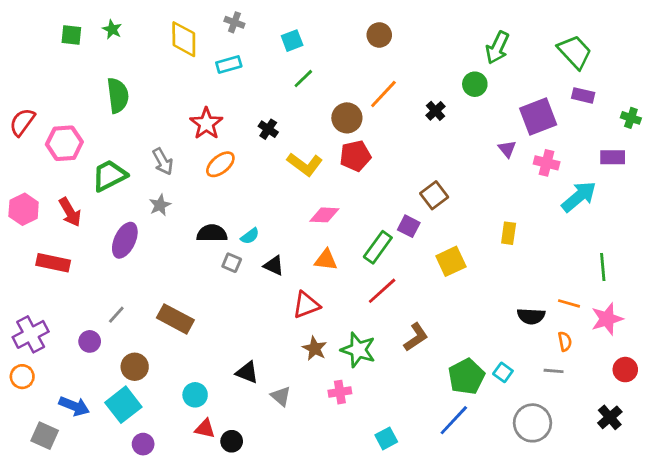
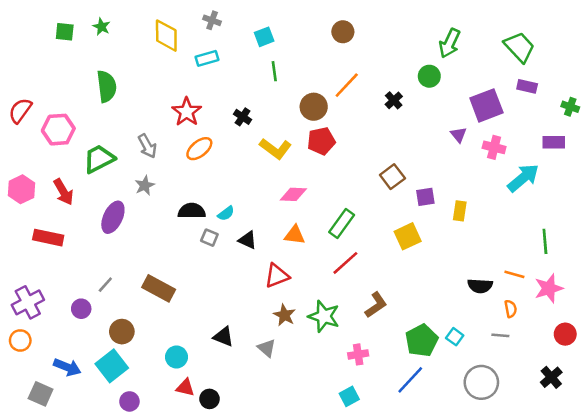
green line: (303, 79) -> (274, 71), turned -54
purple square: (409, 226) -> (425, 197), moved, turned -36
pink cross: (340, 392) -> (358, 354), moved
gray triangle: (281, 396) -> (267, 348), moved

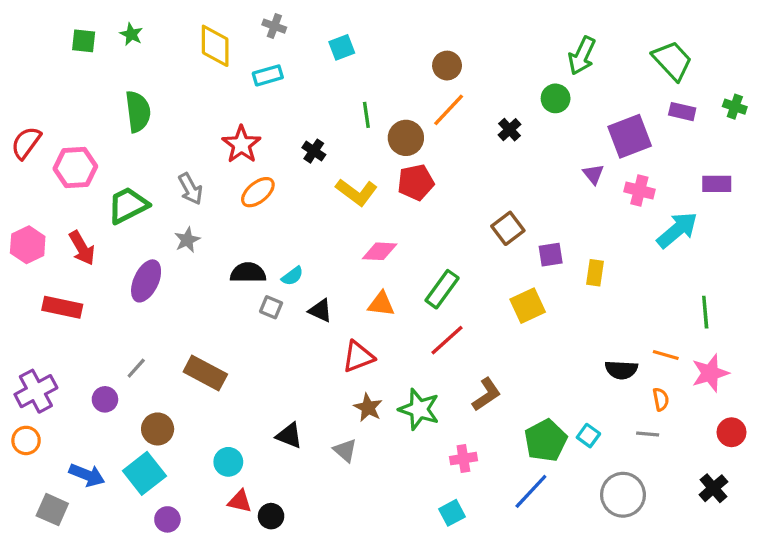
brown circle: (343, 32) -> (447, 66), moved
green line: (274, 71) -> (366, 115), moved
green cross: (570, 107) -> (735, 107), moved

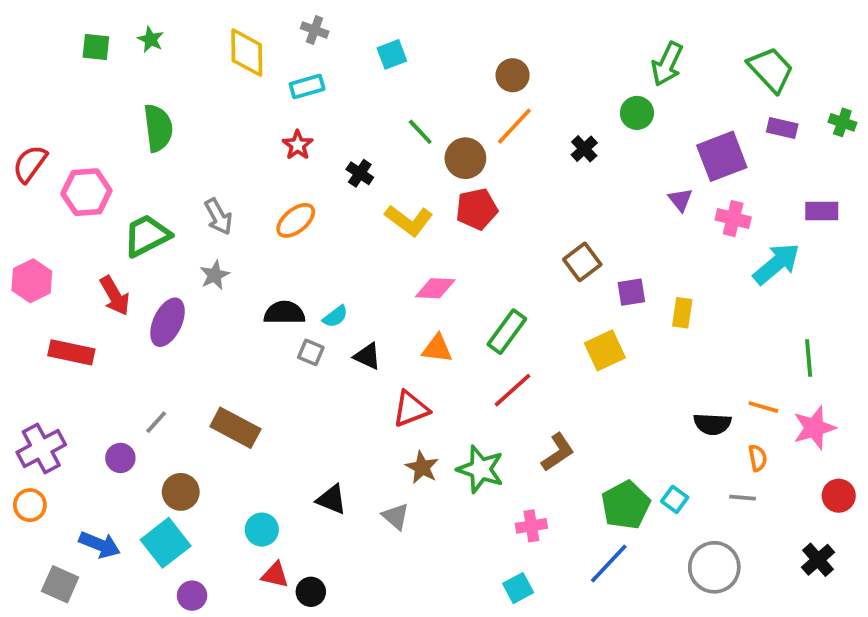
green line: (366, 115) -> (420, 132), turned -35
red star: (241, 144) -> (298, 145), moved, size x0.7
red arrow: (82, 248) -> (115, 296), moved

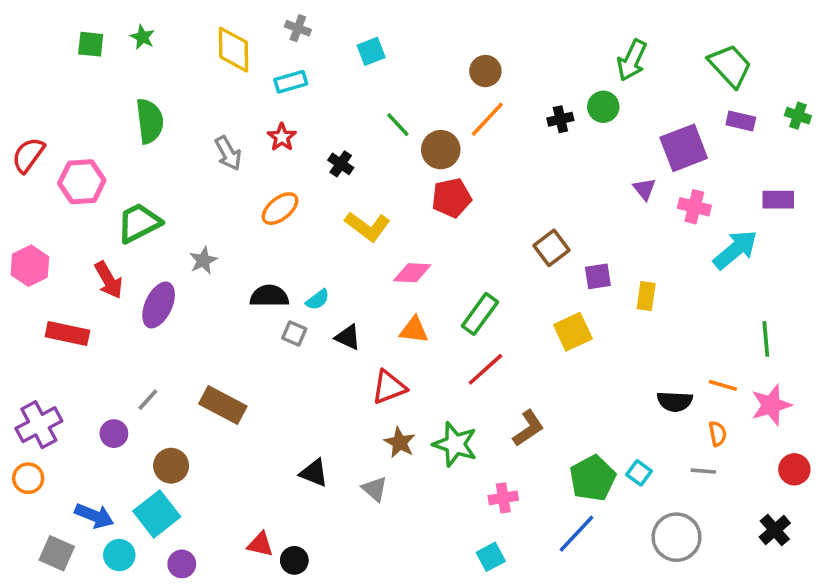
black cross: (584, 149) -> (560, 119), moved, turned 30
gray arrow: (218, 217) -> (228, 153), moved
yellow L-shape: (409, 220) -> (368, 226), moved
cyan circle: (262, 530) -> (119, 555), moved

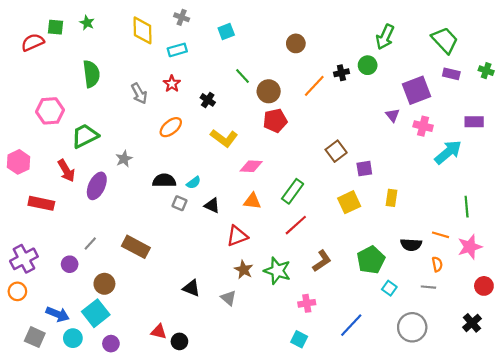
orange line: (487, 119) -> (314, 86), moved
red semicircle: (28, 155) -> (33, 42), moved, turned 30
yellow rectangle: (646, 296) -> (392, 198), moved
green pentagon: (593, 478) -> (371, 260), moved
cyan square: (491, 557) -> (299, 339), turned -35

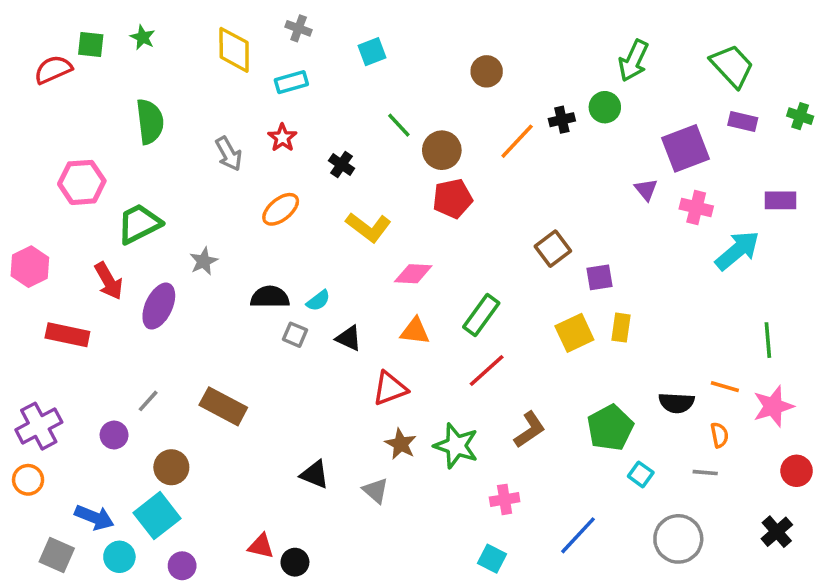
yellow rectangle: (392, 198) -> (621, 328), moved

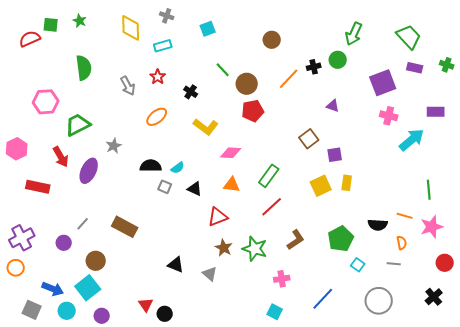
purple triangle: (646, 190) -> (333, 106), moved, turned -32
red triangle: (261, 546) -> (146, 305), turned 42

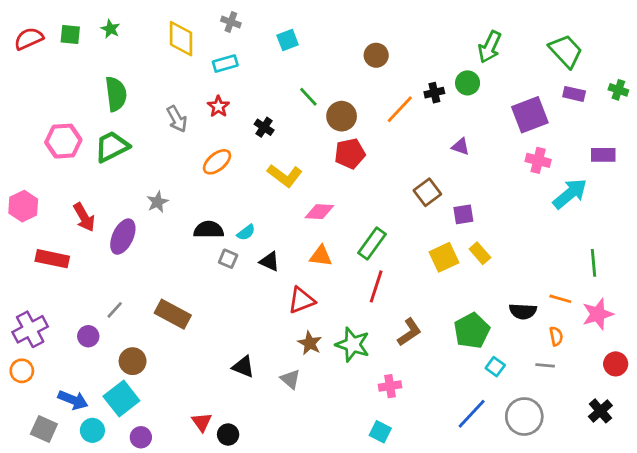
red semicircle: (30, 39) -> (29, 39), moved
green trapezoid: (78, 125) -> (112, 147), moved
yellow rectangle: (347, 183) -> (480, 253), turned -49
red line: (272, 207) -> (376, 286), turned -30
blue line: (323, 299) -> (472, 414), moved

